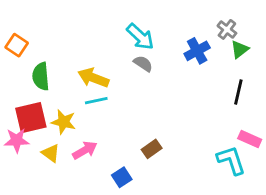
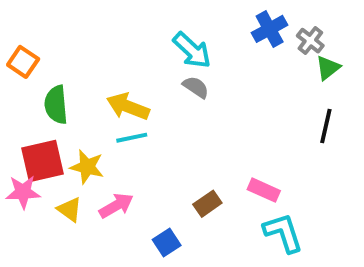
blue cross: (197, 51) -> (270, 29), moved
pink rectangle: (250, 139) -> (264, 190), moved
cyan L-shape: (231, 160) -> (283, 233), moved

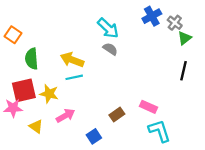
yellow triangle: (70, 209) -> (36, 127), moved

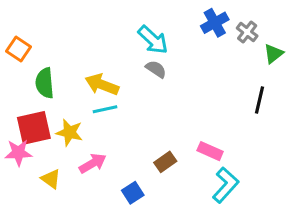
green triangle: (185, 38) -> (273, 54), moved
cyan L-shape: (159, 131) -> (226, 185), turned 60

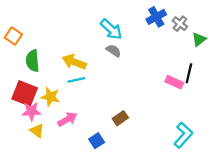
red square: (34, 128) -> (25, 93), turned 35
pink rectangle: (210, 151) -> (174, 82), moved
pink star: (18, 153) -> (31, 111), moved
cyan L-shape: (226, 185) -> (183, 135), moved

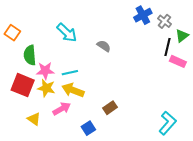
cyan arrow: (111, 29) -> (67, 33), moved
yellow arrow: (74, 62) -> (73, 90), moved
black line: (189, 73) -> (168, 47), moved
pink rectangle: (174, 82) -> (178, 61), moved
pink star: (31, 111) -> (45, 71), moved

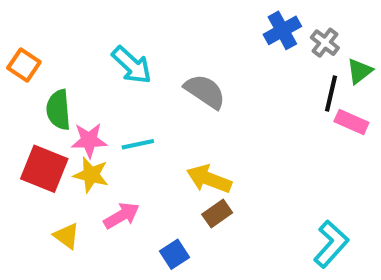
gray semicircle: (104, 46) -> (205, 91), size x1.5
yellow arrow: (73, 90) -> (209, 179), moved

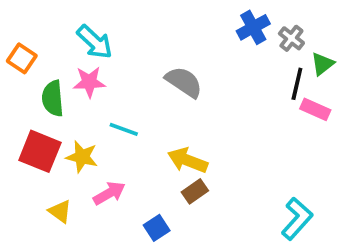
cyan arrow: (132, 65) -> (95, 42), moved
pink star: (89, 140) -> (89, 82), moved
cyan line: (138, 144) -> (124, 129), turned 32

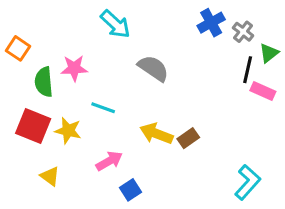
cyan arrow: (95, 42) -> (115, 24), moved
brown rectangle: (195, 191) -> (188, 138), moved
pink arrow: (109, 193) -> (109, 161), moved

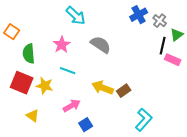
pink star: (74, 68) -> (62, 45), moved, turned -30
cyan L-shape: (248, 182) -> (144, 120), moved

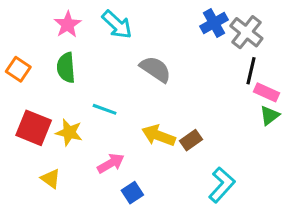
gray cross: (160, 21) -> (246, 32), size x1.5
orange square: (12, 32) -> (18, 69), moved
green triangle: (177, 35) -> (270, 115), moved
pink star: (62, 45) -> (68, 24), moved
green semicircle: (29, 54) -> (66, 68), moved

